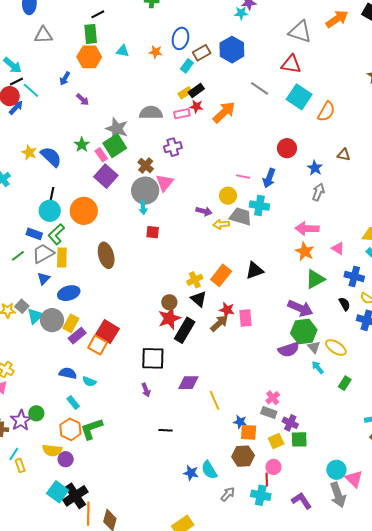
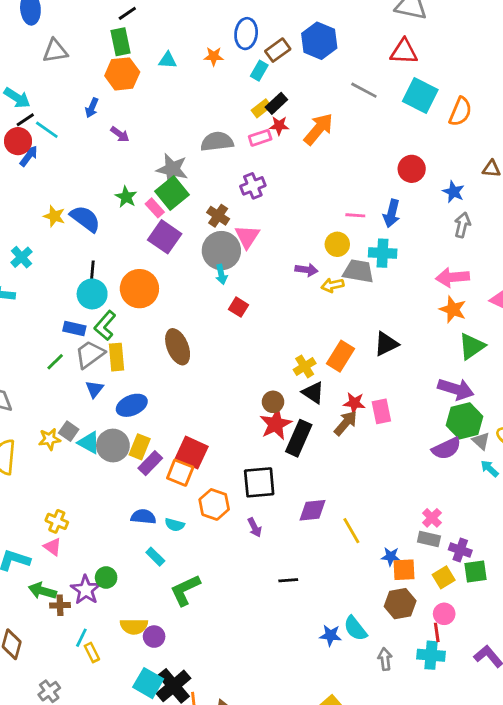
red square: (153, 232) -> (238, 307), turned 32
cyan triangle: (35, 316) -> (89, 443), turned -42
orange hexagon: (70, 429) -> (214, 504), moved
gray arrow: (228, 494) -> (385, 659), turned -42

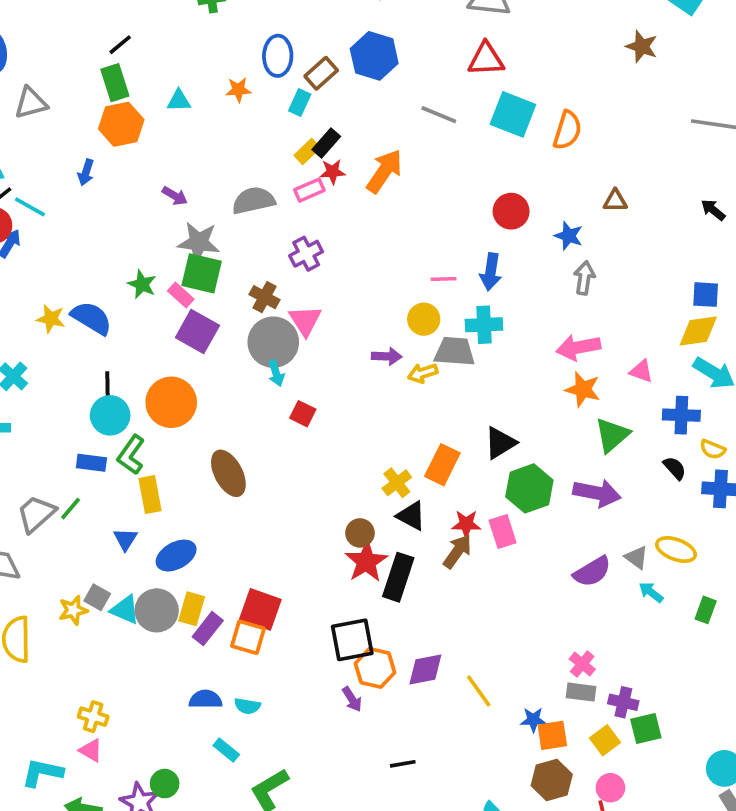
purple arrow: (120, 134) -> (175, 196), moved
green square: (172, 193) -> (202, 273), turned -32
gray trapezoid: (90, 354) -> (36, 514), moved
green hexagon: (464, 421) -> (529, 488), moved
orange hexagon: (214, 504) -> (375, 668), moved

